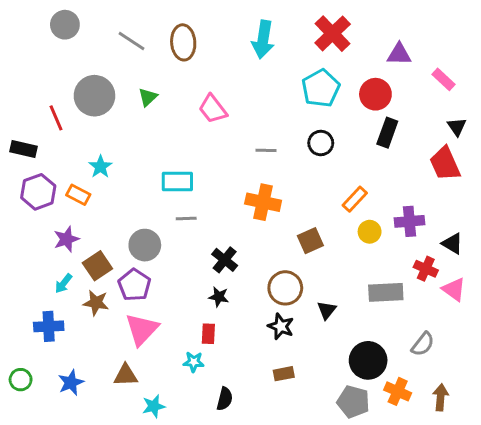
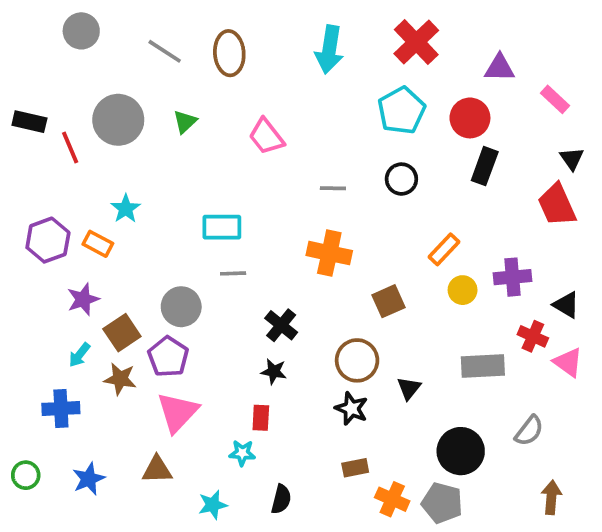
black rectangle: (24, 149) -> (29, 122), moved
orange cross: (398, 391) -> (392, 499), moved
cyan star: (154, 406) -> (213, 505), moved

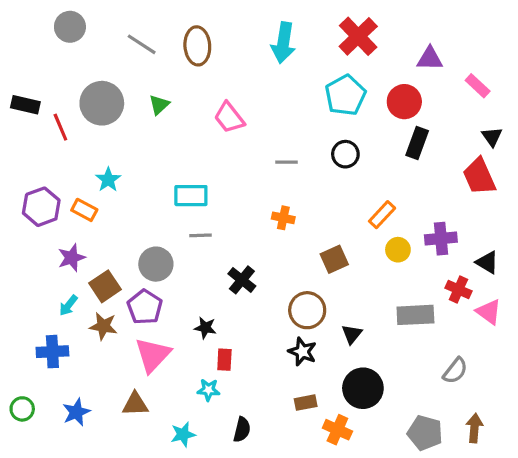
orange cross: (329, 253) -> (283, 218), size x0.6
black star: (274, 372) -> (205, 328), moved
black circle: (461, 451) -> (363, 388), moved
gray pentagon: (442, 503) -> (425, 433), moved

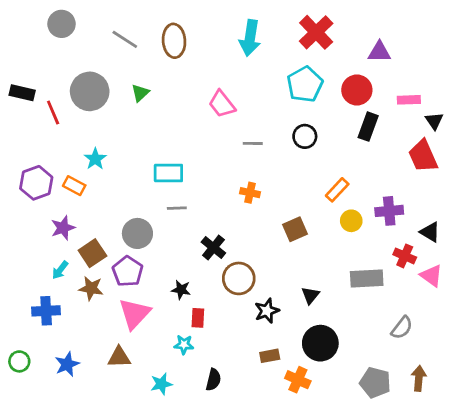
pink rectangle: (478, 86) -> (409, 100), moved, turned -45
pink trapezoid: (229, 118) -> (222, 104), moved
brown circle: (307, 310) -> (239, 278), moved
black star: (302, 352) -> (267, 311), turned 30

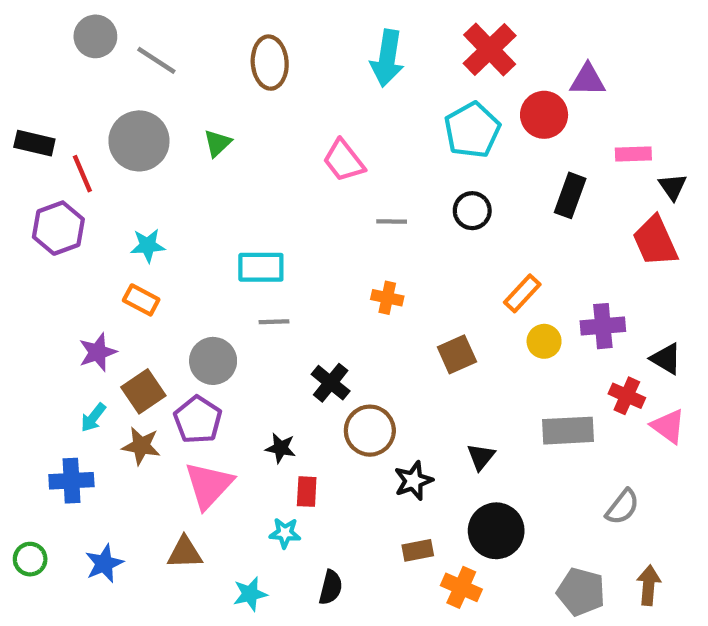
gray line: (125, 39) -> (156, 60), moved
red circle: (357, 90) -> (544, 115), moved
cyan star: (95, 159) -> (148, 245), turned 30
purple hexagon: (36, 183) -> (58, 228), moved
orange rectangle: (74, 186) -> (141, 300), moved

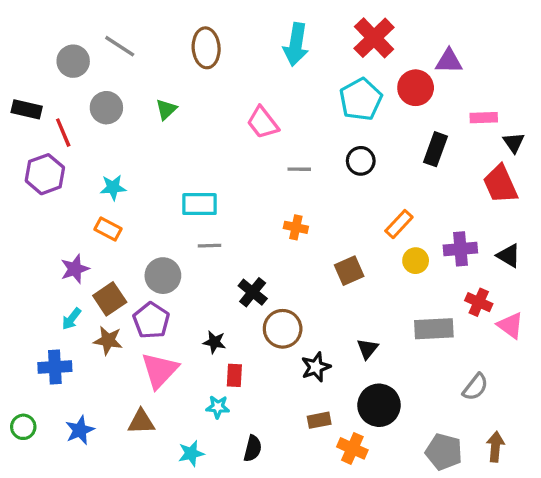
gray circle: (95, 36) -> (73, 61), moved
gray circle: (139, 141) -> (106, 108), size x0.7
black triangle: (666, 359) -> (509, 256), moved

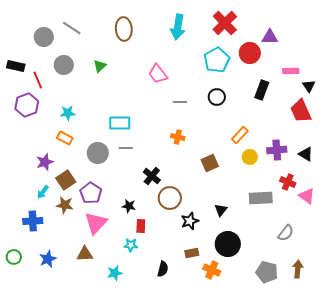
gray circle: (163, 276) -> (98, 153), moved
black semicircle: (253, 448) -> (163, 269), moved

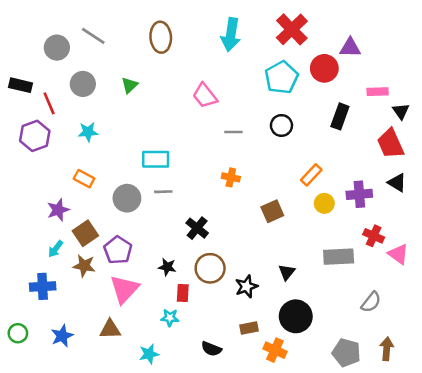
cyan star: (68, 113) -> (88, 132), moved
black triangle: (306, 154) -> (397, 183), moved
brown circle: (170, 198) -> (210, 268), moved
black semicircle: (163, 269) -> (211, 349), turned 98

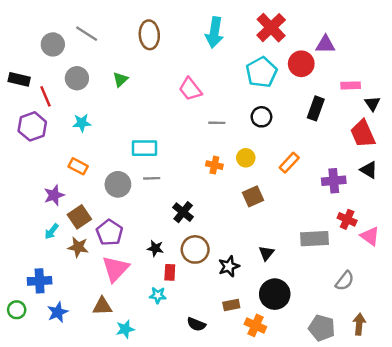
yellow circle: (324, 203) -> (246, 158), moved
blue cross: (43, 286) -> (40, 281), moved
cyan star: (149, 354) -> (125, 329), moved

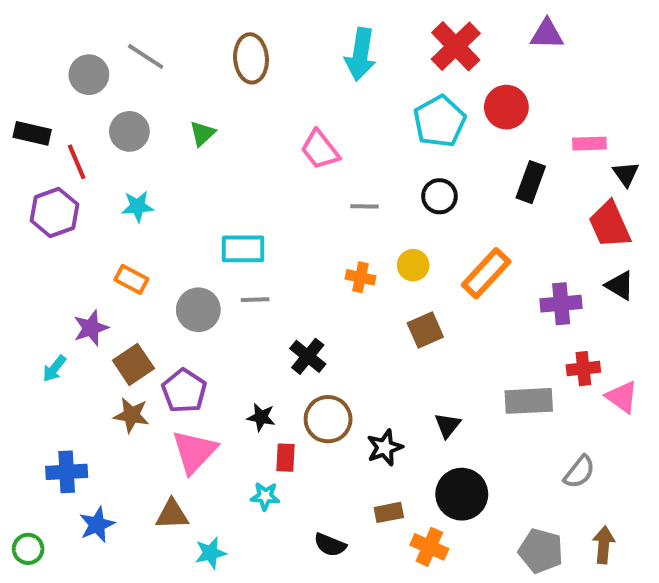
purple triangle: (325, 44) -> (547, 34), moved
orange rectangle: (289, 163) -> (486, 273), size x1.4
red cross: (347, 219) -> (583, 369), turned -30
cyan arrow: (52, 231) -> (54, 369), moved
green circle: (17, 310) -> (28, 549), moved

